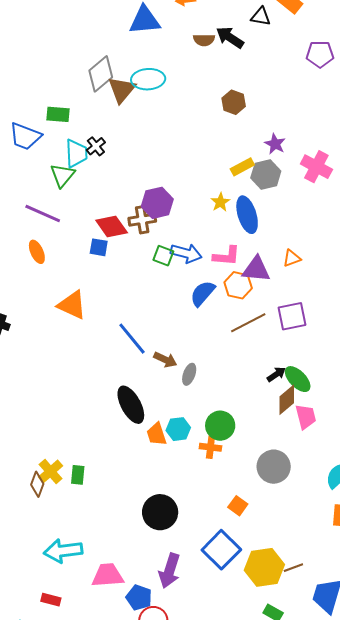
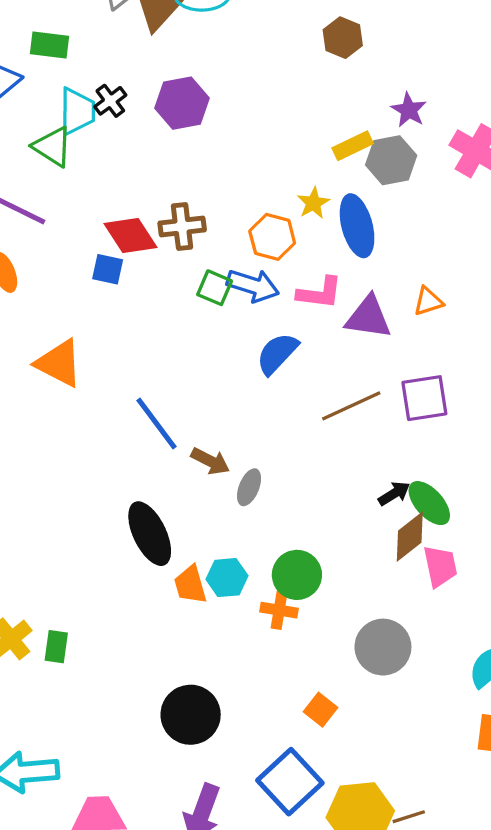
green triangle: (63, 175) -> (53, 147), turned -40
purple hexagon: (157, 203) -> (182, 103), moved
orange hexagon: (238, 285) -> (272, 237), moved

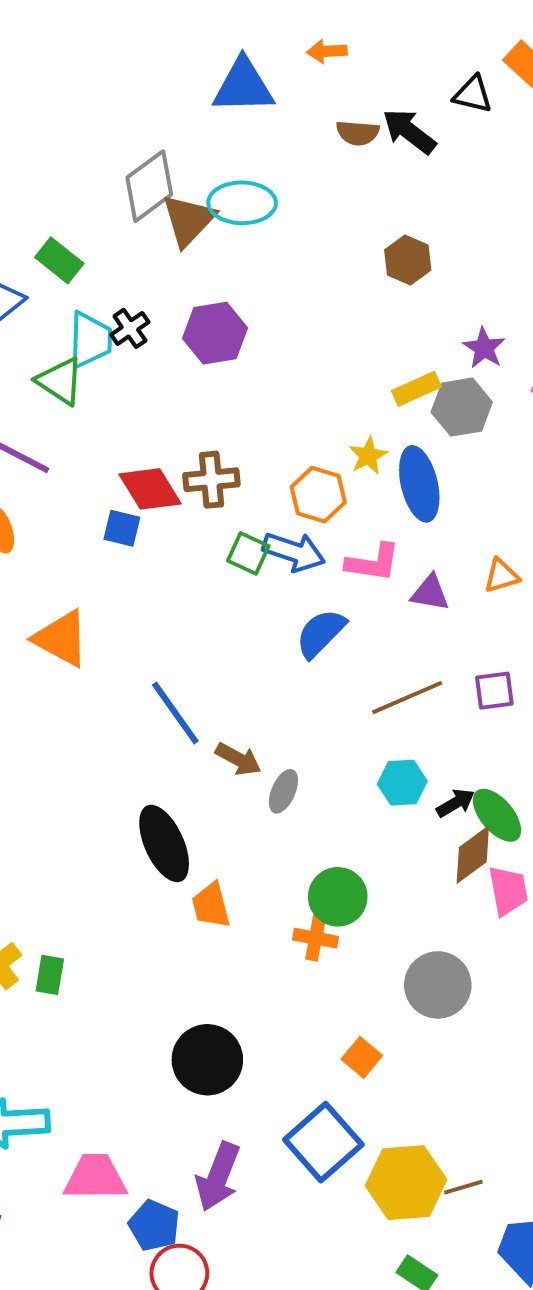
green rectangle: (50, 45) -> (59, 260), turned 30
purple triangle: (368, 317) -> (430, 593), size x0.7
purple square: (424, 398) -> (494, 691), size x0.7
cyan hexagon: (227, 578) -> (402, 783), moved

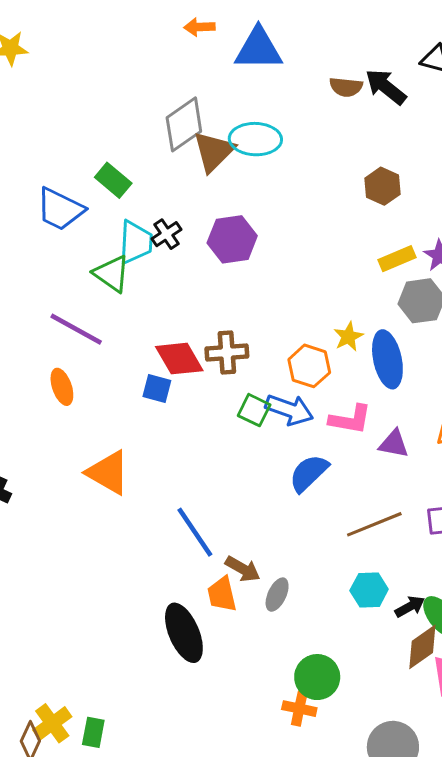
orange arrow: (327, 51) -> (199, 27), moved
yellow rectangle: (416, 389) -> (397, 259), moved
orange trapezoid: (211, 905) -> (222, 594), moved

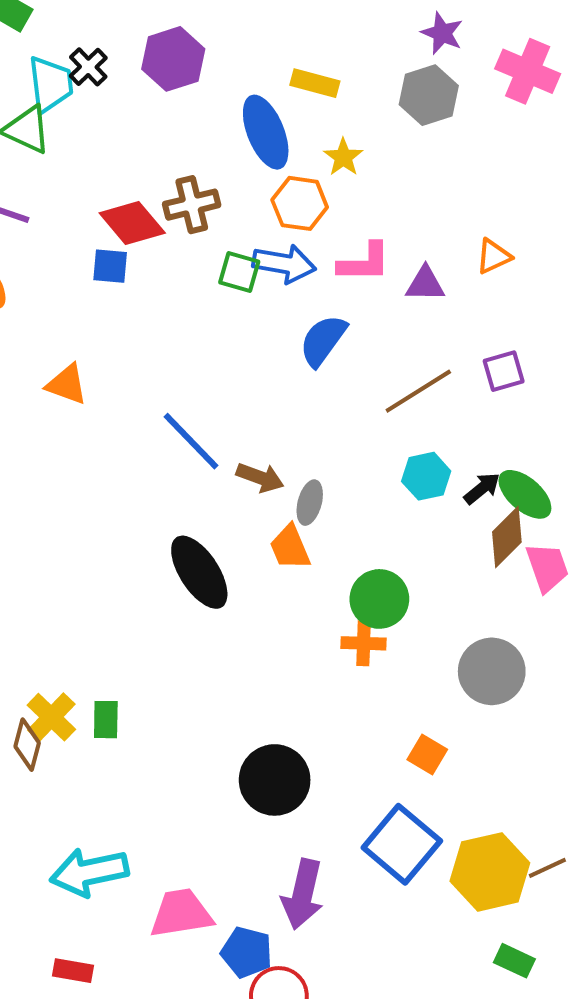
yellow rectangle: (397, 259) -> (315, 83), moved, turned 48
blue ellipse: (387, 359) -> (266, 132), moved
orange triangle: (108, 473) -> (67, 384), size x0.7
orange trapezoid: (222, 594) -> (290, 547), moved

